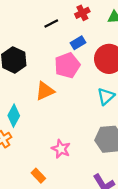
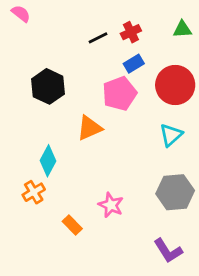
red cross: (82, 13) -> (131, 32), moved
orange rectangle: (38, 176) -> (72, 225), moved

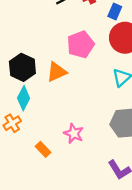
blue rectangle: (134, 64) -> (115, 11), moved, turned -35
black hexagon: (48, 86) -> (22, 67), moved

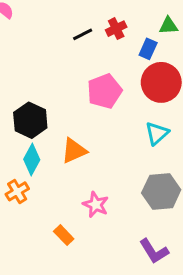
orange triangle: (57, 72) -> (74, 151), moved
orange rectangle: (43, 149) -> (64, 235), moved

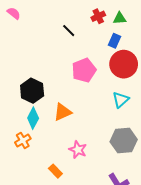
green triangle: (168, 26) -> (120, 18), moved
red cross: (116, 29) -> (98, 16), moved
black line: (83, 34) -> (69, 31), turned 72

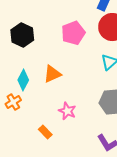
black hexagon: (32, 91) -> (22, 35), moved

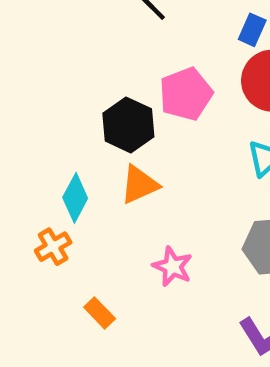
black hexagon: (22, 35) -> (128, 125), moved
orange rectangle: (45, 132) -> (100, 313), moved

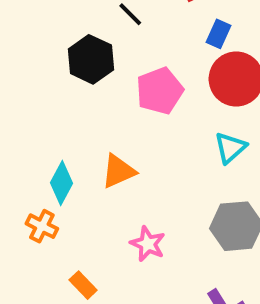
black hexagon: (128, 125) -> (91, 59), moved
orange cross: (53, 247) -> (42, 226), turned -32

